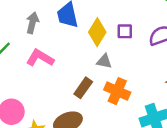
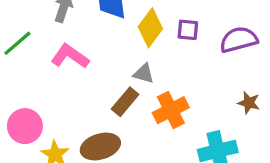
gray triangle: (104, 61) -> (144, 74), moved
orange cross: (117, 91) -> (171, 110), turned 35

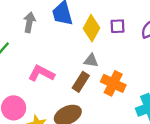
pink L-shape: (70, 56) -> (41, 73), moved
orange cross: (171, 110) -> (113, 83), turned -30

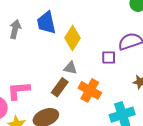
purple square: (118, 26) -> (109, 58), moved
pink L-shape: (41, 73) -> (19, 91), moved, turned -35

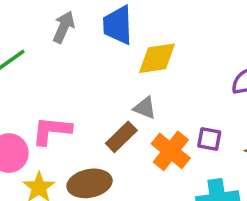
yellow diamond: (72, 38) -> (157, 58), turned 40
purple square: (109, 58) -> (209, 139), moved

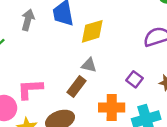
purple square: (209, 139) -> (134, 79), turned 35
orange cross: (171, 151) -> (112, 108), moved, turned -30

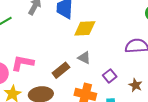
gray triangle: (89, 65) -> (84, 58), moved

